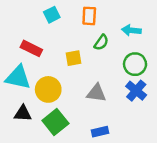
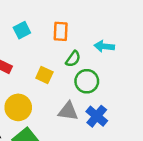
yellow square: (74, 58) -> (44, 75), turned 35
green circle: (135, 64) -> (87, 81), moved
blue cross: (136, 91) -> (97, 116), moved

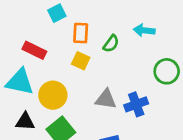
orange rectangle: (61, 31) -> (81, 33), moved
green circle: (87, 81) -> (167, 71), moved
blue cross: (97, 116) -> (136, 104), turned 30

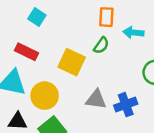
cyan square: (57, 13) -> (37, 17), moved, turned -30
orange rectangle: (81, 33) -> (106, 17), moved
yellow square: (81, 61) -> (72, 62), size x1.5

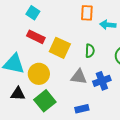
green semicircle: (101, 45) -> (90, 51), moved, turned -32
red rectangle: (27, 52) -> (36, 37), moved

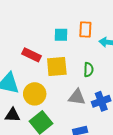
cyan square: (33, 13) -> (61, 35), moved, turned -32
yellow square: (60, 48) -> (57, 66), turned -30

